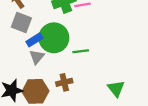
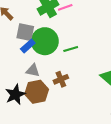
gray square: (21, 22) -> (25, 32), moved
gray triangle: (37, 57) -> (33, 70), moved, turned -48

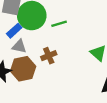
blue rectangle: (28, 46) -> (14, 31), moved

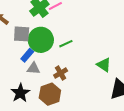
brown hexagon: (23, 69) -> (50, 94), moved

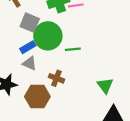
brown cross: (61, 73) -> (56, 78), turned 32

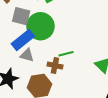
blue rectangle: (28, 47) -> (23, 40), size x1.5
green line: (73, 49) -> (66, 54), moved

